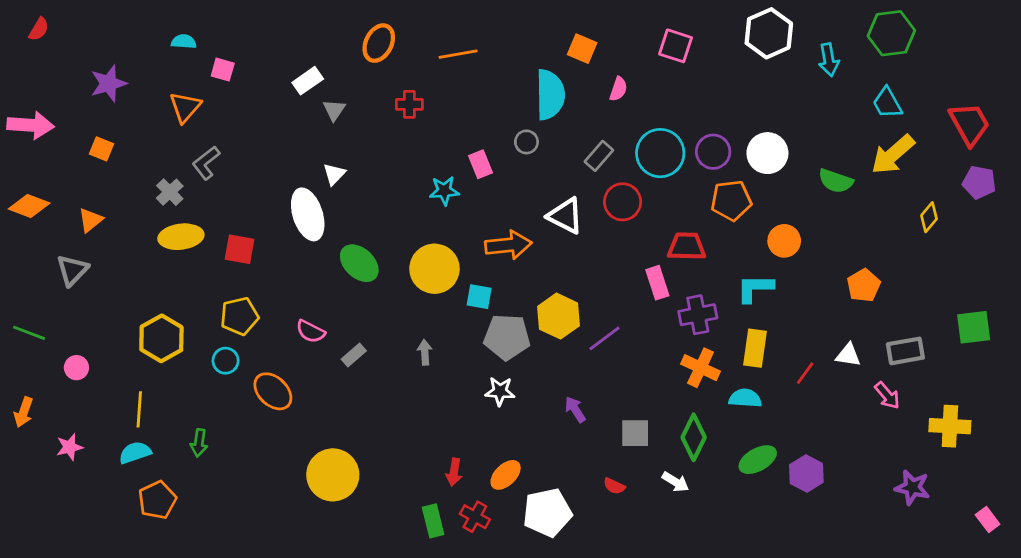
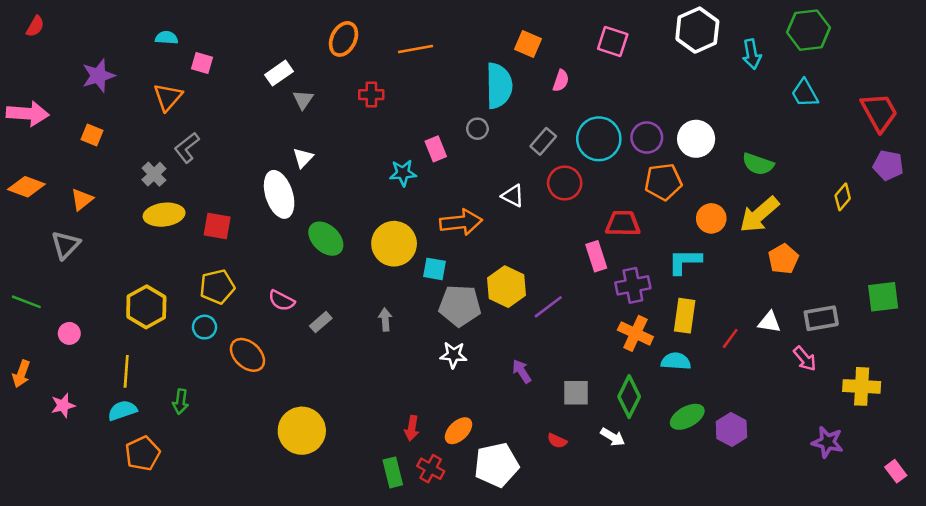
yellow arrow: (893, 154) -> (759, 215), moved
white triangle: (565, 216) -> (513, 196), size x0.7

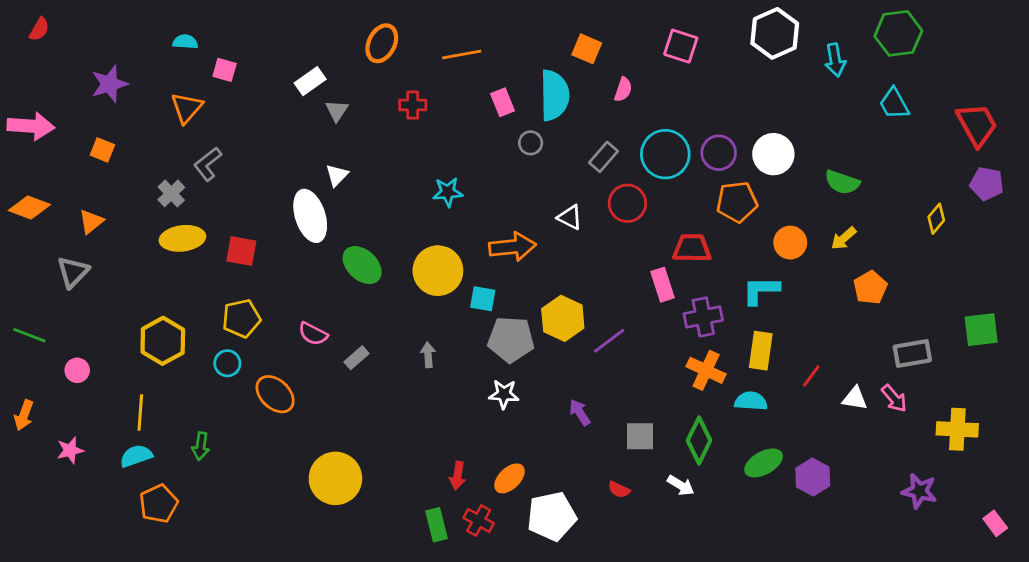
pink rectangle: (436, 149) -> (502, 102), moved
yellow arrow: (759, 215) -> (844, 238), size x0.6
white triangle: (769, 322) -> (855, 398), moved

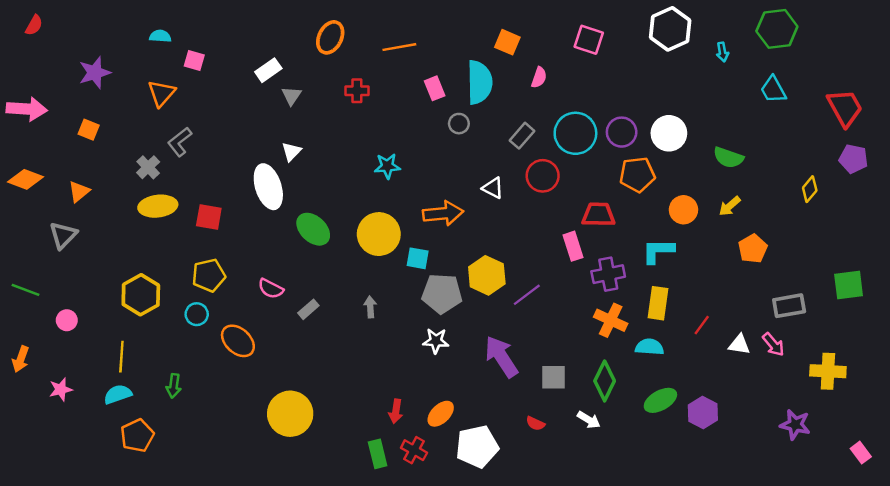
cyan arrow: (835, 60) -> (722, 52), size x0.7
purple arrow: (580, 412) -> (501, 357), size x1.8

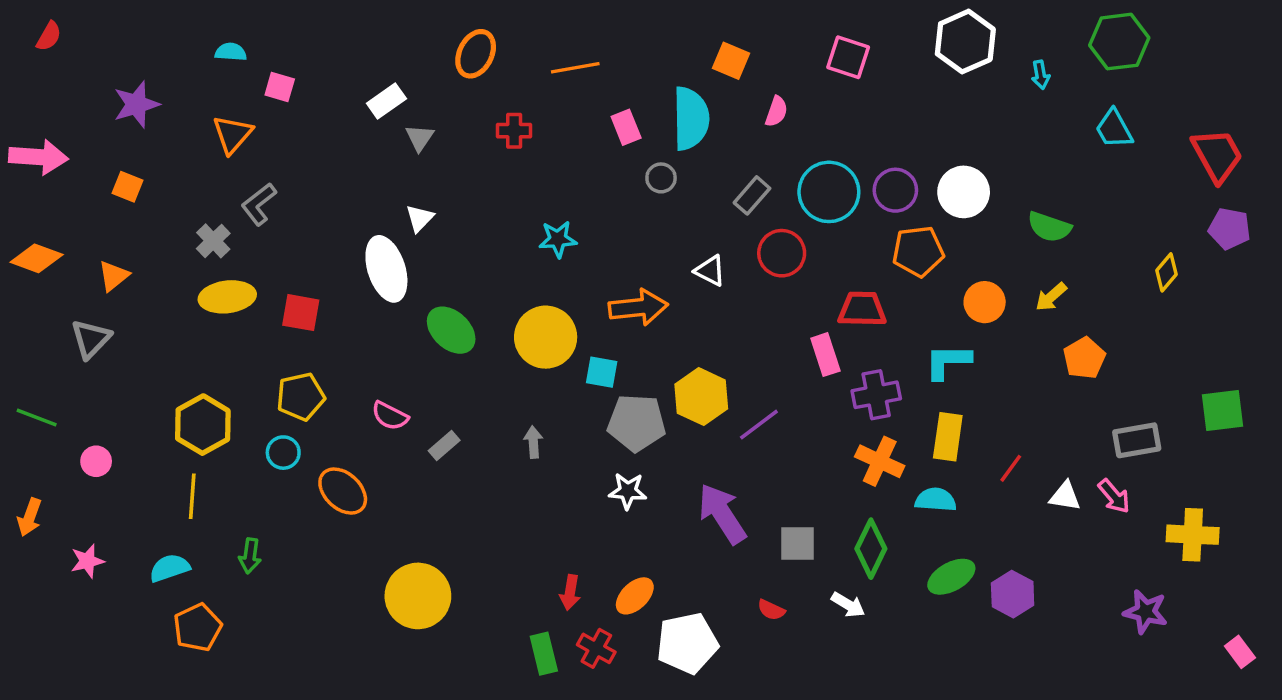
yellow line: (121, 357) -> (192, 496), moved

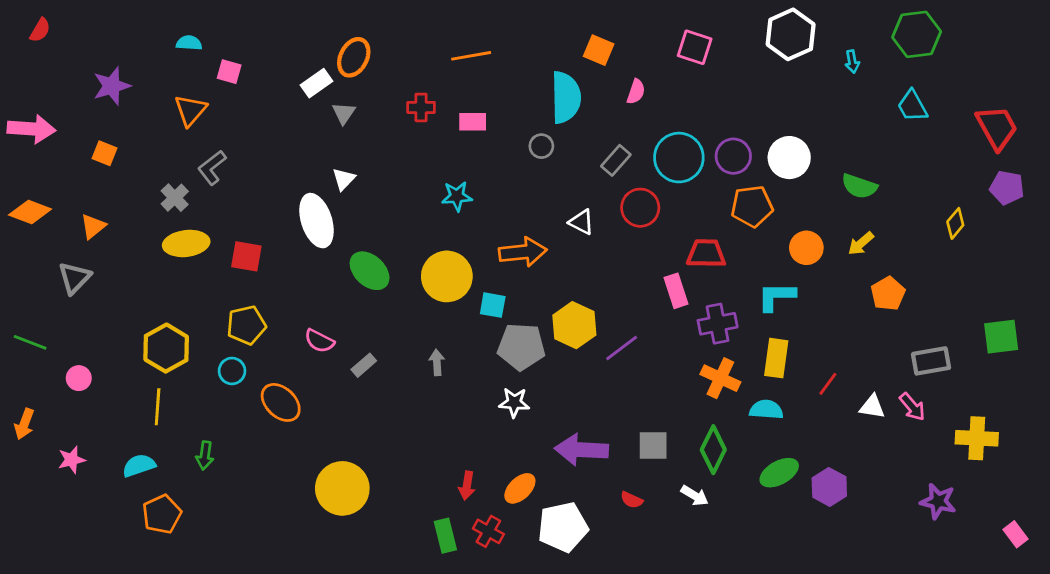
orange ellipse: (476, 54) -> (354, 57), moved
pink rectangle: (626, 127) -> (473, 122), moved, turned -68
purple arrow: (722, 514) -> (581, 450), moved, turned -54

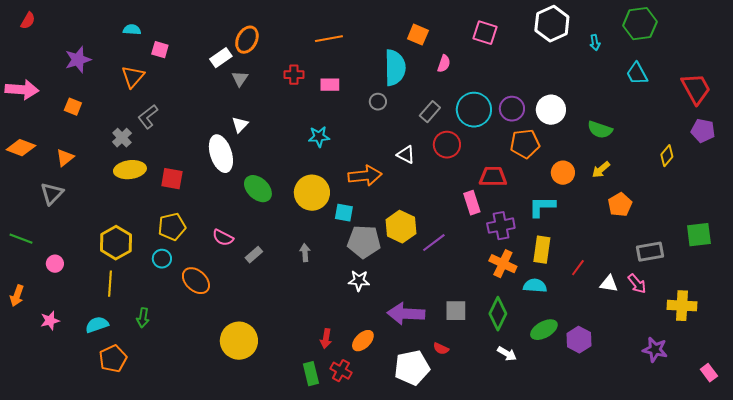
white arrow: (695, 496) -> (507, 354), moved
white pentagon: (563, 527) -> (412, 368), moved

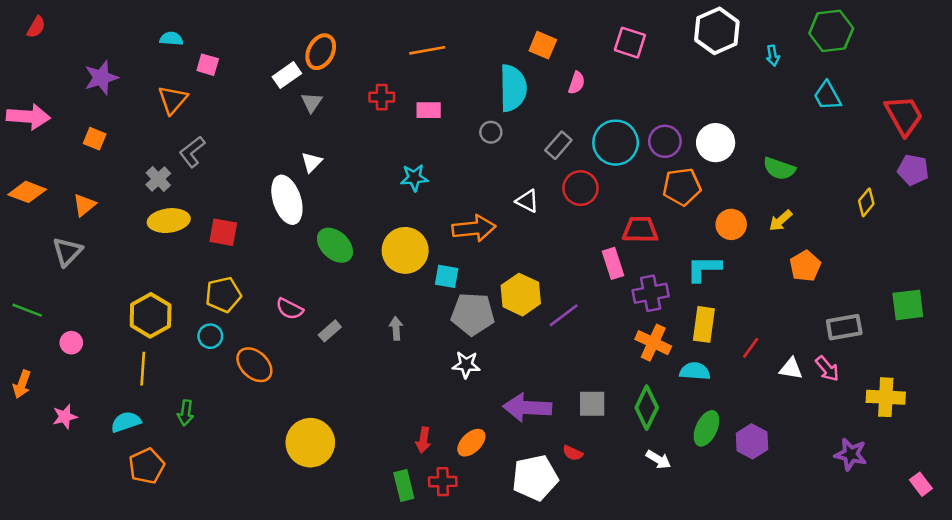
green ellipse: (544, 330) -> (706, 428), turned -36
red cross: (341, 371) -> (443, 482), turned -30

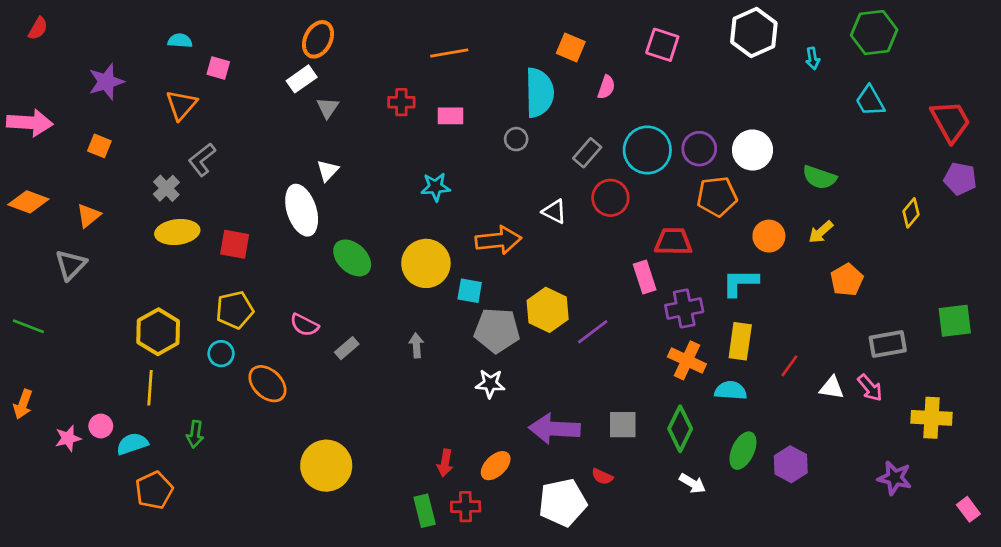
orange ellipse: (321, 52) -> (318, 39), moved
pink circle: (71, 343) -> (101, 426), moved

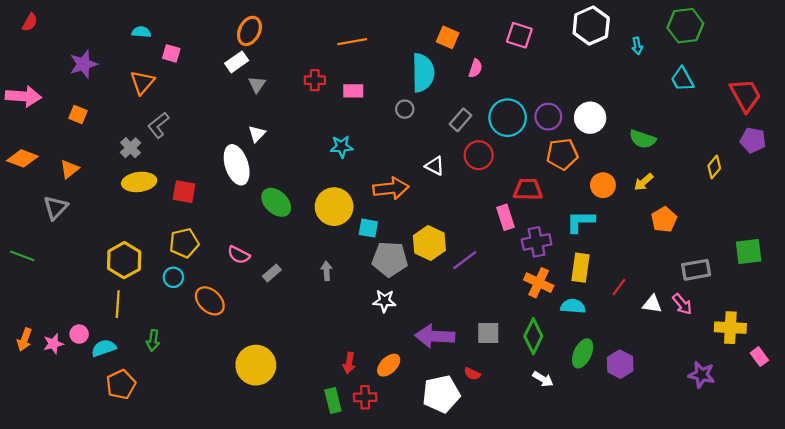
orange arrow: (23, 404) -> (24, 339), moved
pink rectangle: (968, 509) -> (759, 357), moved

